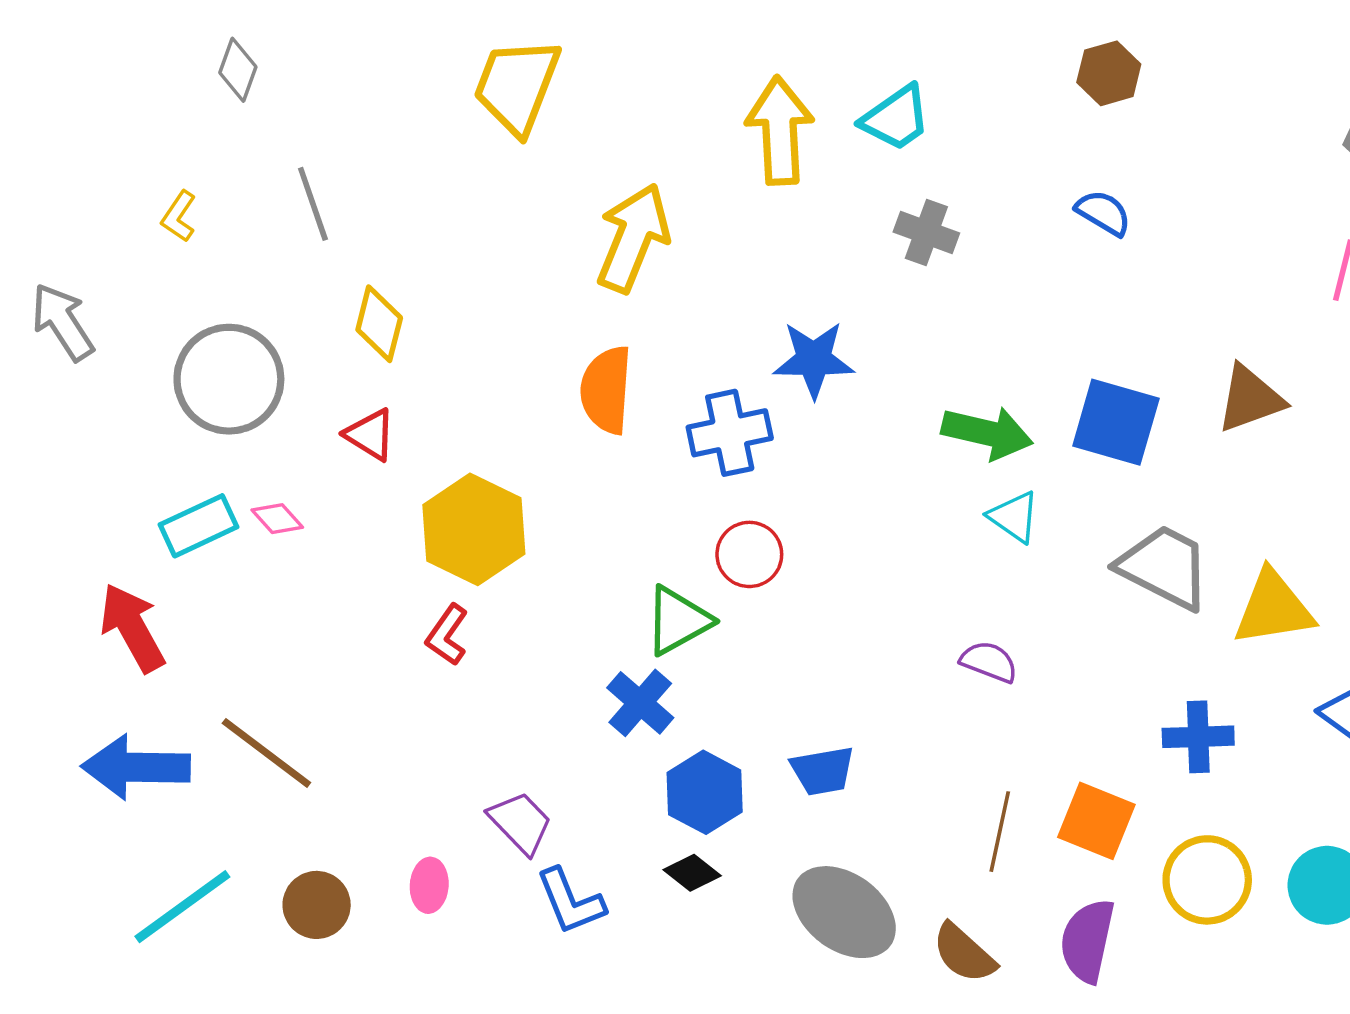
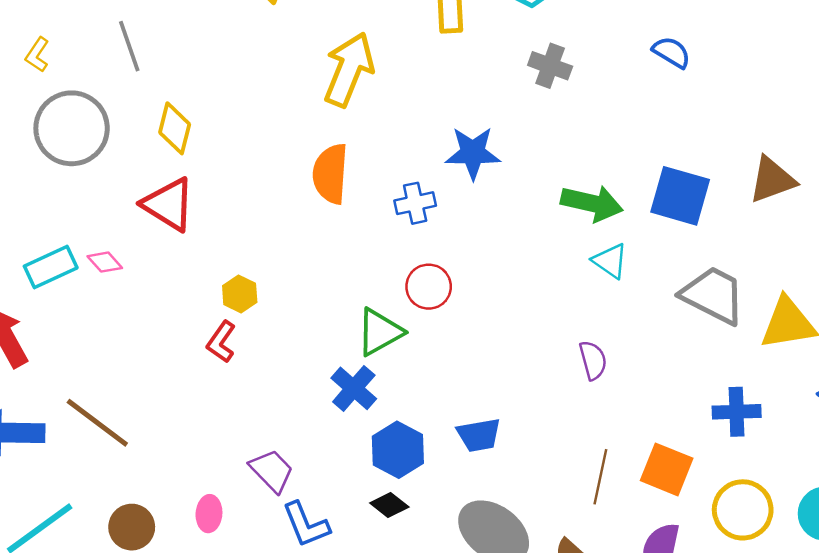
gray circle: (229, 379) -> (72, 128), moved
blue cross: (730, 433) -> (415, 203), size x0.7
red triangle: (370, 435) -> (169, 204), size x1.5
yellow hexagon: (474, 529) -> (240, 294), moved, size x0.5
purple semicircle: (989, 662) -> (593, 360), turned 54

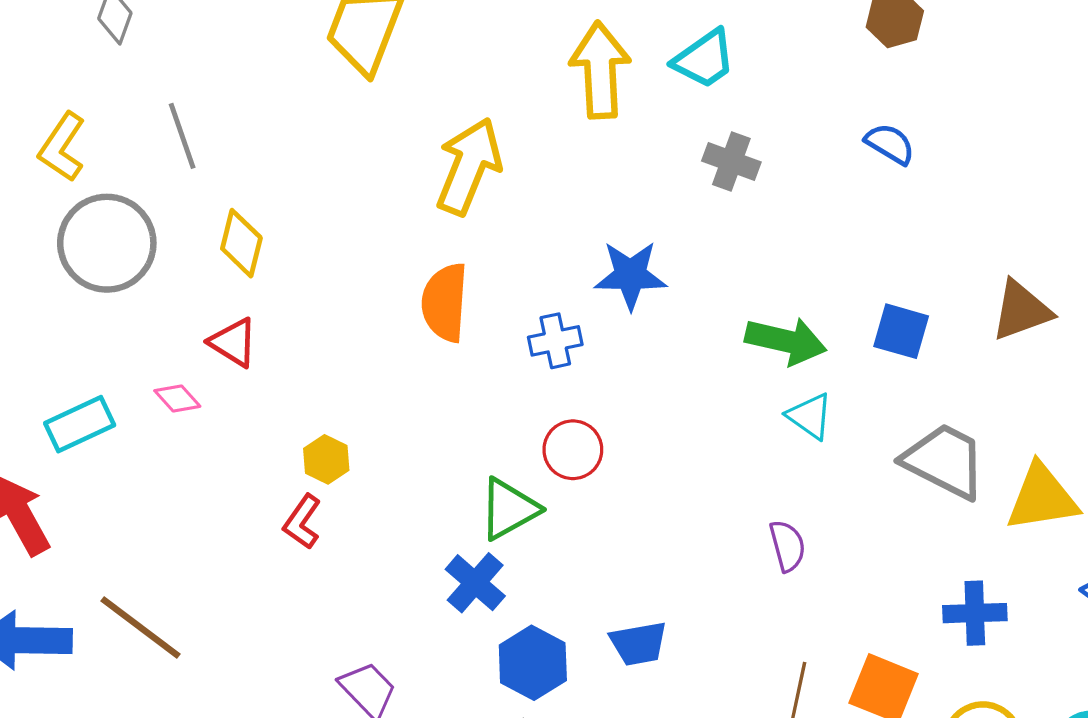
yellow L-shape: (37, 55) -> (62, 147), size x1.5
blue square: (680, 196) -> (901, 331), size x0.7
red triangle: (169, 204) -> (233, 342), size x0.7
pink diamond: (105, 262) -> (177, 398), moved

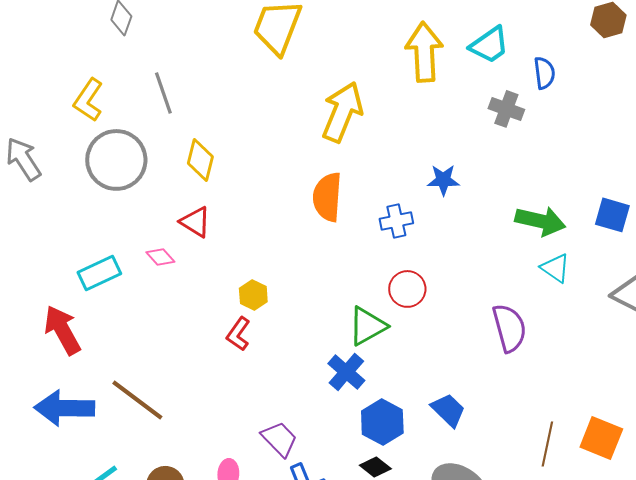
blue semicircle: (890, 144) -> (544, 73), moved, turned 52
blue star: (631, 275) -> (443, 180), size x0.7
purple semicircle: (787, 546) -> (509, 328), moved, size x1.5
blue trapezoid: (639, 644) -> (448, 410), turned -126

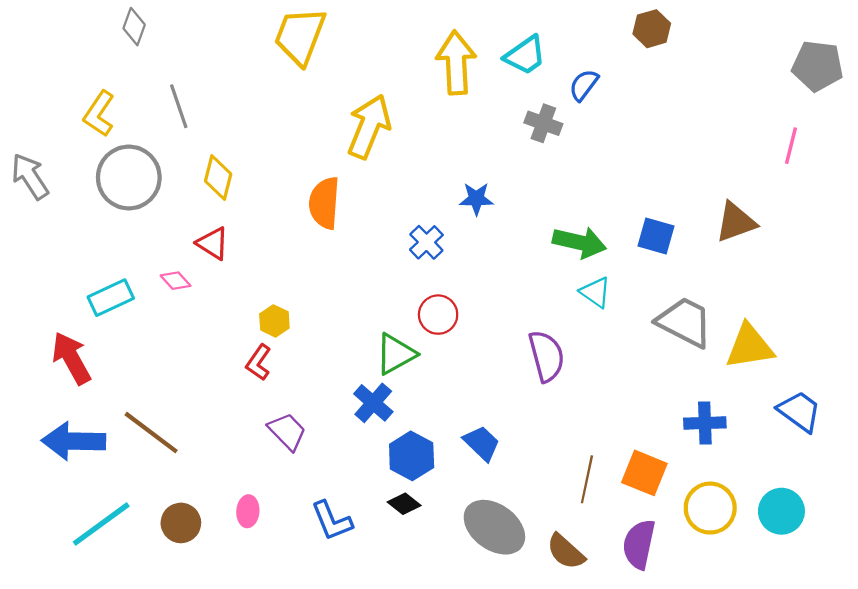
blue semicircle: (544, 73) -> (584, 85), turned -136
orange semicircle: (327, 197) -> (324, 203), moved
blue cross: (396, 221) -> (426, 242), turned -32
purple trapezoid: (279, 439) -> (287, 432), moved

